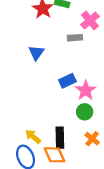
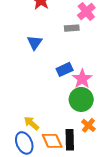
green circle: (85, 112) -> (81, 99), size x1.5
black rectangle: (60, 138) -> (70, 140), moved

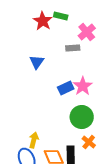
pink star: (82, 79) -> (83, 86), moved
yellow arrow: (31, 123) -> (34, 140), turned 63

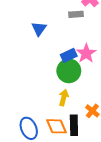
green circle: (82, 117) -> (69, 71), moved
yellow arrow: (34, 140) -> (64, 98), moved

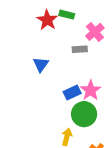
green circle: (69, 71) -> (84, 114), moved

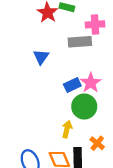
pink cross: (95, 32) -> (95, 24), turned 36
gray rectangle: (80, 49) -> (80, 42), size x1.5

